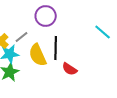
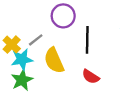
black line: (56, 48) -> (87, 40), moved

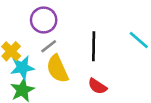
purple circle: (63, 16) -> (44, 20), moved
gray line: (36, 40) -> (49, 46), moved

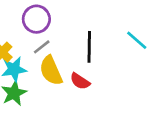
red semicircle: (97, 86) -> (80, 81), moved

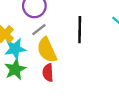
red semicircle: (80, 81) -> (48, 73), moved, turned 54

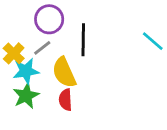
gray line: (39, 30) -> (42, 48), moved
black line: (80, 30) -> (83, 40), moved

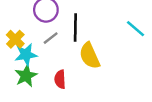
gray line: (42, 48) -> (51, 38), moved
yellow semicircle: (64, 72) -> (90, 56), moved

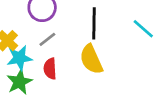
black line: (75, 27) -> (94, 23), moved
red semicircle: (60, 79) -> (50, 69), moved

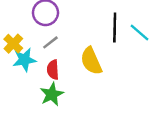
black line: (94, 23) -> (115, 28), moved
green star: (19, 82) -> (52, 94), moved

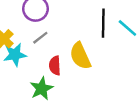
red semicircle: (53, 70) -> (55, 66), moved

